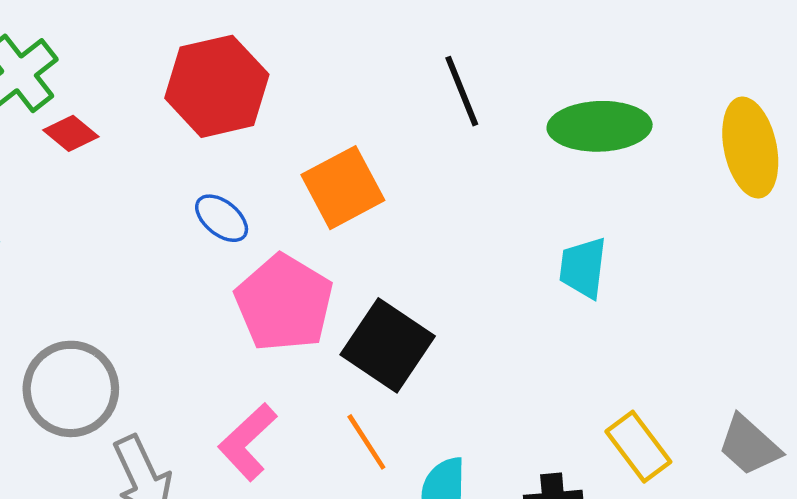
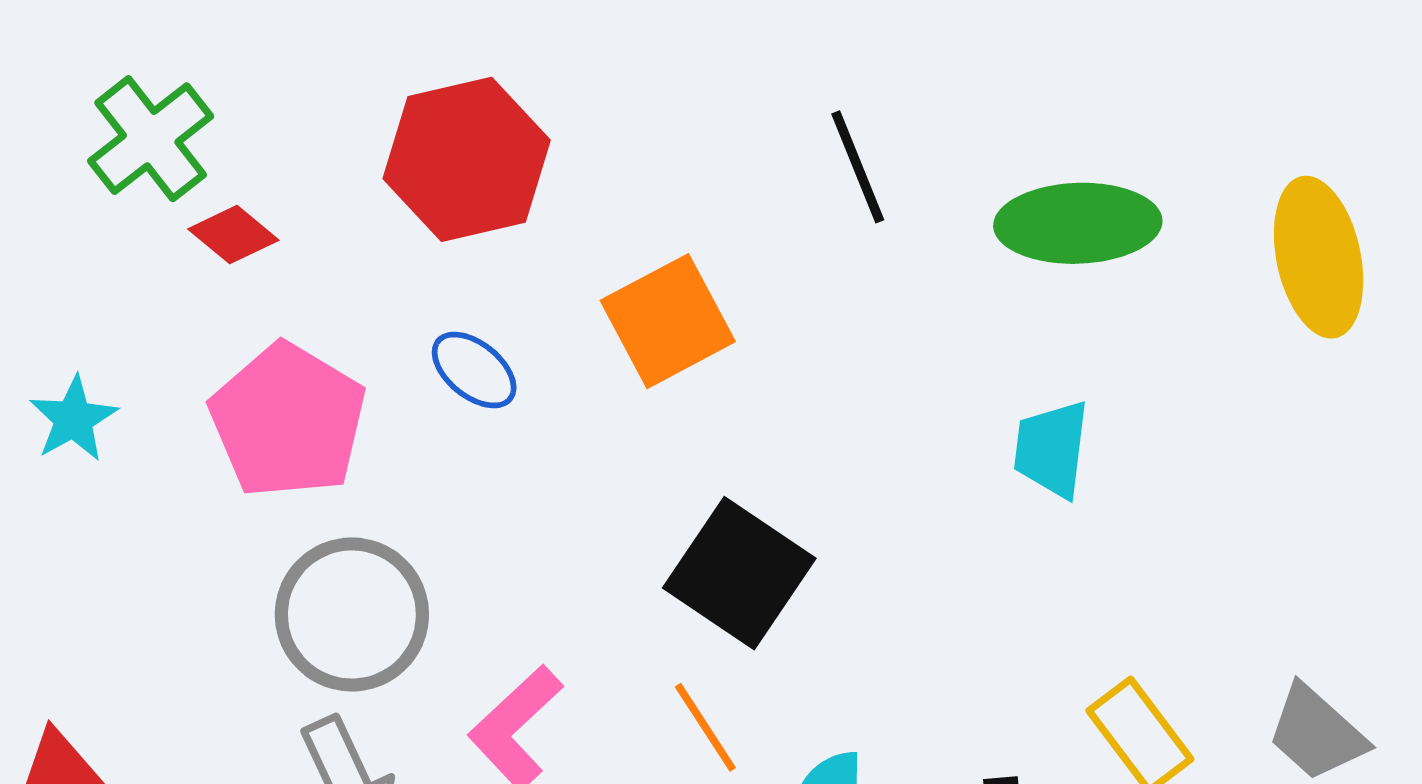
pink pentagon: (284, 303) -> (288, 421), moved
gray circle: (71, 389) -> (352, 614), moved

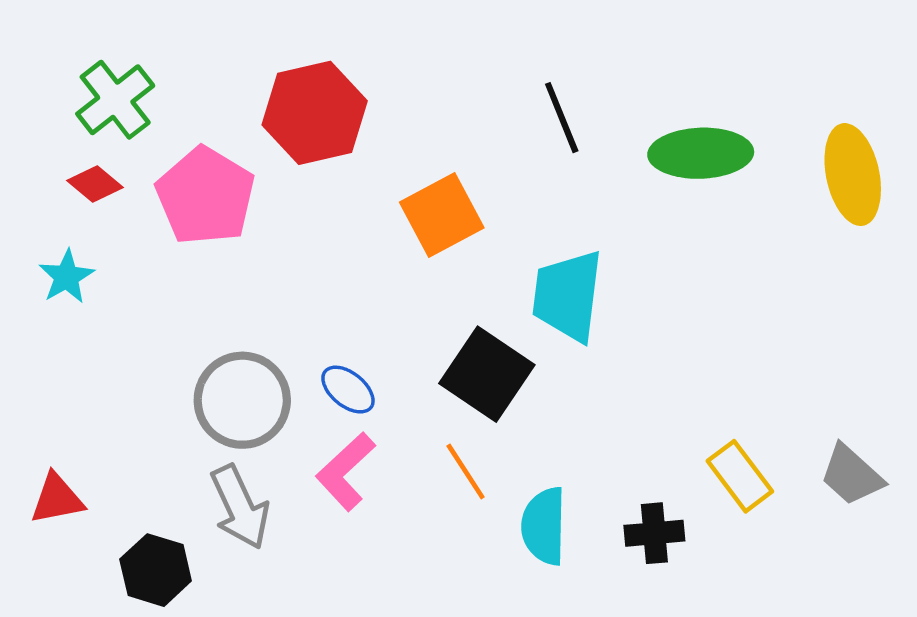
red diamond: (233, 235) -> (95, 184), moved
blue ellipse: (474, 370) -> (348, 390), moved
pink pentagon: (288, 421) -> (205, 196), moved
cyan trapezoid: (1051, 449) -> (568, 296), moved, size x1.5

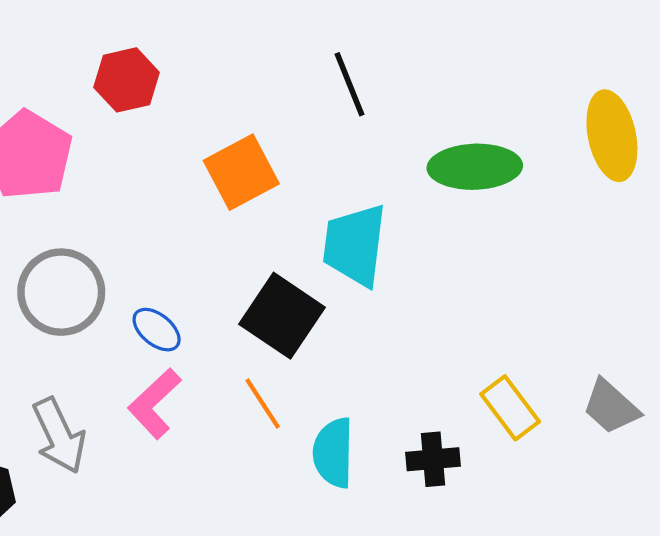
red hexagon: (315, 113) -> (127, 80), size x0.7
green ellipse: (701, 153) -> (475, 167), moved
gray circle: (242, 400) -> (61, 292), moved

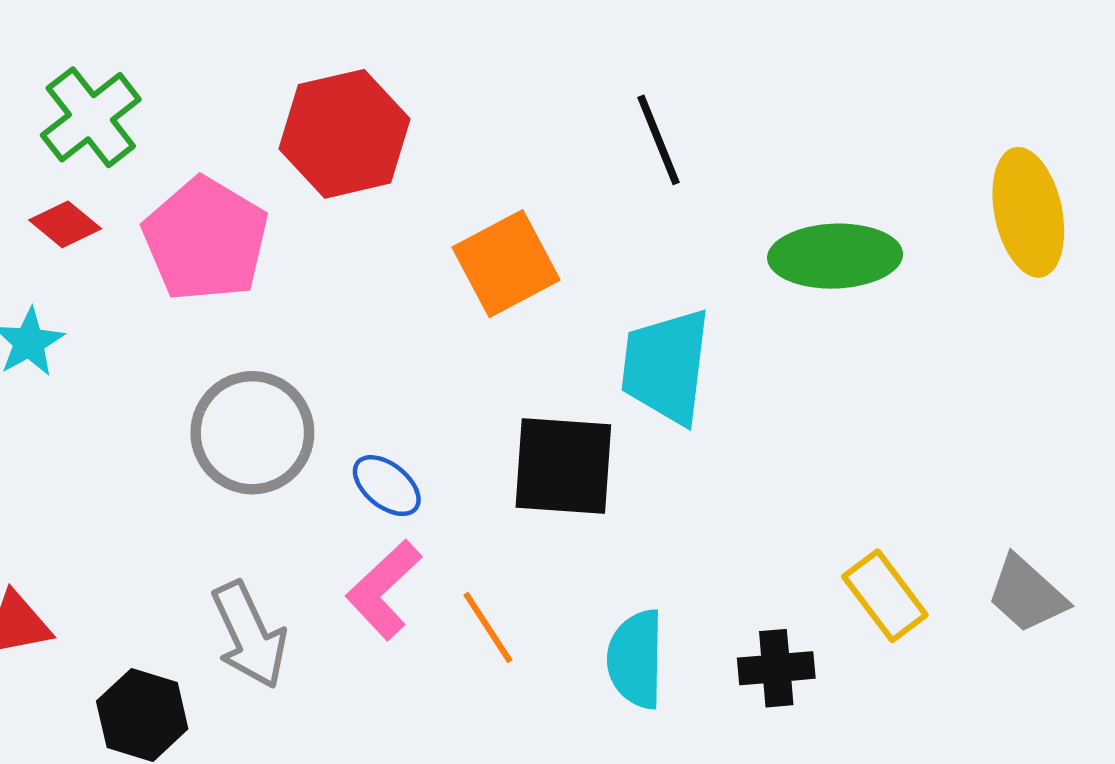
red hexagon: (127, 80) -> (344, 134), size x1.4
black square: (282, 316) -> (563, 466), turned -30
orange line: (263, 404) -> (488, 627), moved

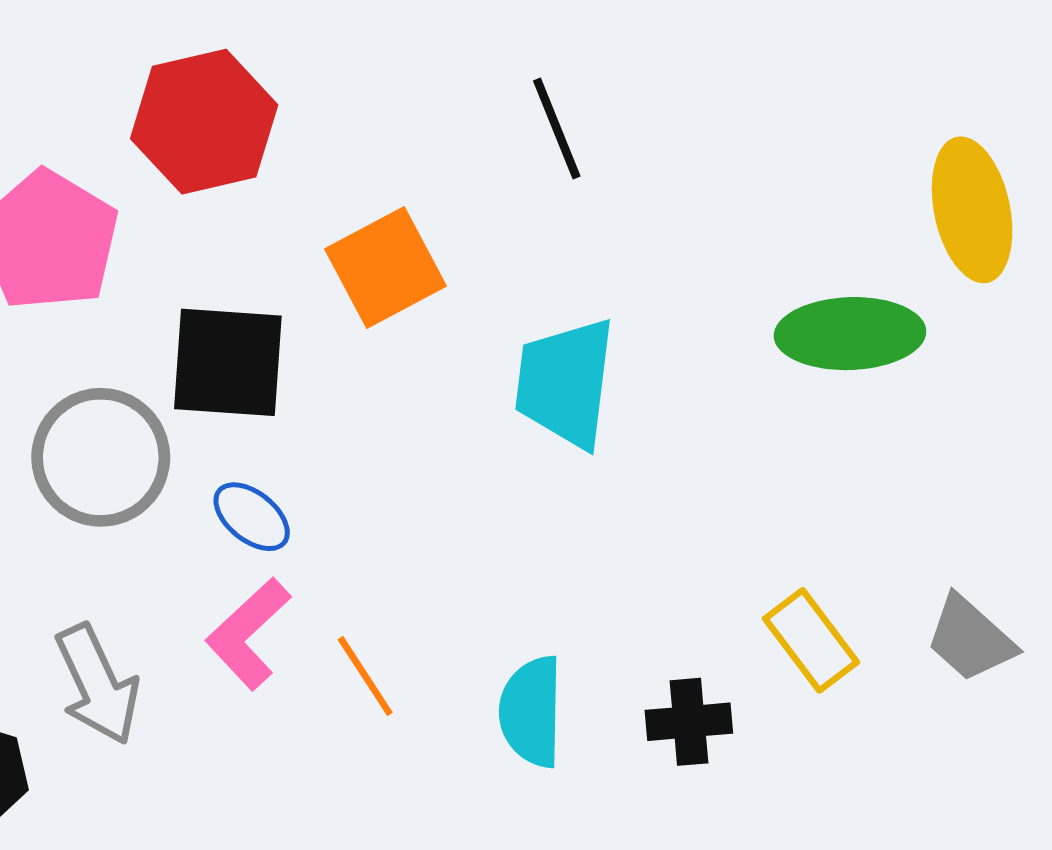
green ellipse: (835, 256) -> (850, 334), moved
black square: (563, 466) -> (228, 362), moved

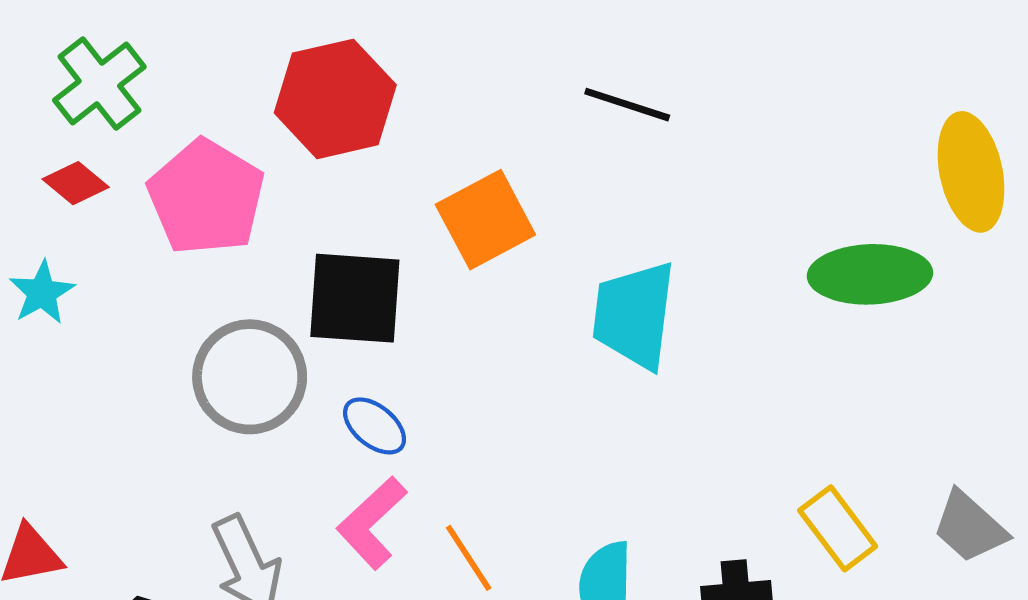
black line: (557, 128) -> (627, 105), turned -50

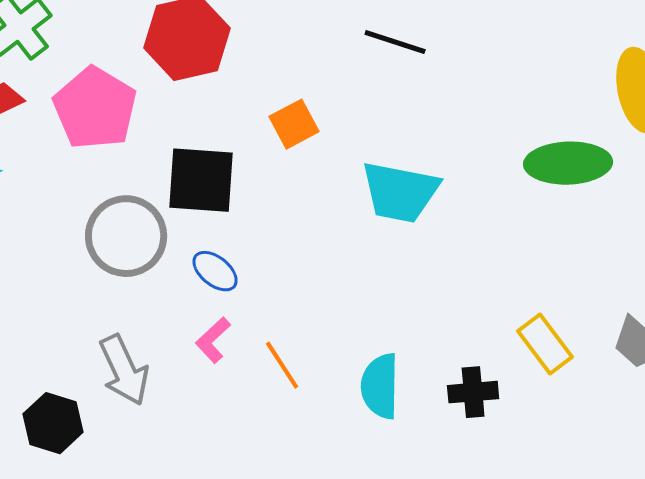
orange square: (485, 220) -> (294, 124), size x0.7
cyan trapezoid: (634, 315) -> (400, 192), turned -86
pink L-shape: (372, 523) -> (213, 340), size x0.7

